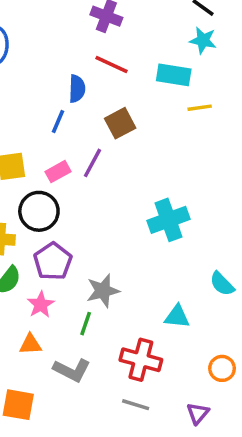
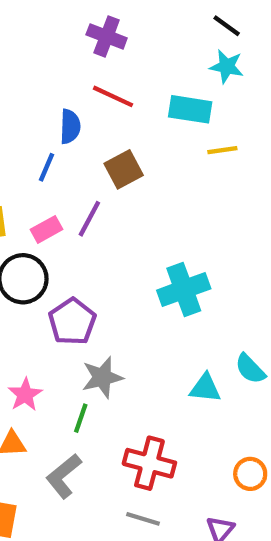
purple pentagon: (53, 261) -> (72, 322), moved
cyan triangle: (177, 317) -> (205, 388), moved
gray L-shape: (72, 370) -> (64, 476), turned 114

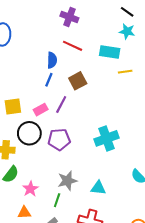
blue line: (47, 167) -> (49, 80), moved
purple pentagon: (72, 322) -> (59, 139), moved, turned 30
cyan triangle: (205, 388) -> (98, 188), moved

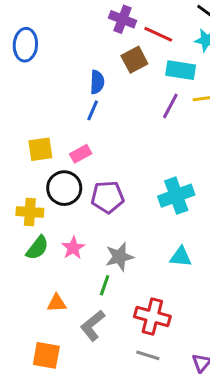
red line: (73, 46) -> (158, 34), moved
brown square: (78, 81) -> (134, 60), moved
purple line: (61, 104) -> (170, 106), moved
cyan triangle: (98, 188) -> (181, 257), moved
pink star: (30, 189) -> (73, 248), moved

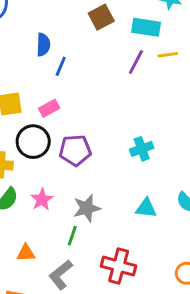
blue semicircle: (97, 82) -> (43, 45), moved
cyan cross: (176, 196) -> (142, 149), size x0.7

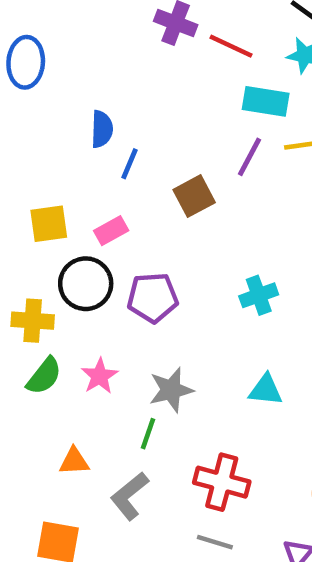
brown square: (101, 17) -> (194, 196), moved

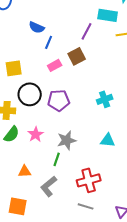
blue semicircle: (102, 129) -> (37, 27), turned 112
purple line: (249, 157) -> (87, 31), moved
pink rectangle: (111, 231) -> (55, 65), moved
red cross: (222, 482) -> (89, 180), turned -30

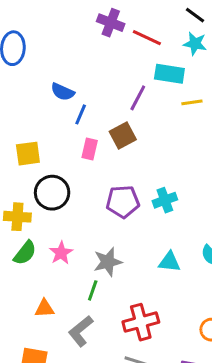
pink rectangle: (55, 65) -> (90, 149), turned -48
purple pentagon: (59, 100) -> (123, 202), moved

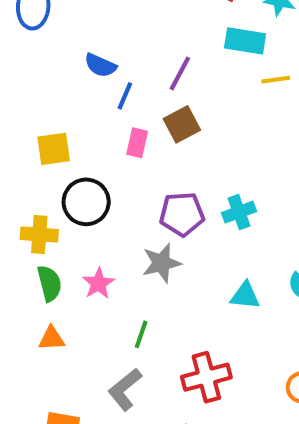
purple line: (138, 98) -> (180, 73), moved
green semicircle: (25, 253) -> (49, 283), turned -52
gray star: (108, 262) -> (162, 263), moved
orange triangle: (45, 309) -> (51, 338), moved

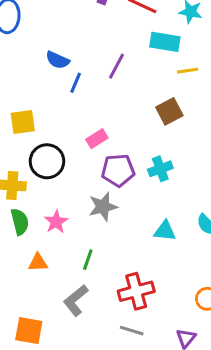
brown square: (182, 124) -> (169, 111), moved
pink rectangle: (137, 143) -> (97, 139), moved, turned 45
orange triangle: (51, 338) -> (38, 263), moved

